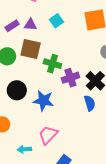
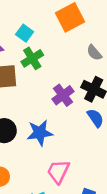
green cross: (52, 64) -> (32, 58), moved, turned -30

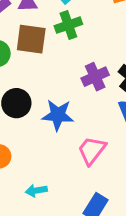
pink trapezoid: (58, 171) -> (92, 150), moved

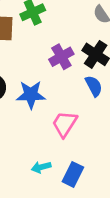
cyan arrow: (36, 191) -> (41, 167), moved

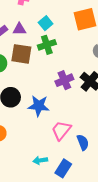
blue semicircle: (94, 86) -> (83, 142), moved

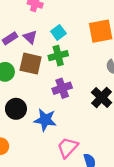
purple triangle: (19, 29) -> (30, 37), turned 40
purple cross: (64, 80) -> (62, 88), moved

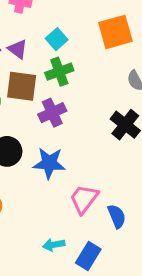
purple cross: (62, 88) -> (52, 113), moved

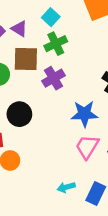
blue star: (49, 163) -> (84, 114), moved

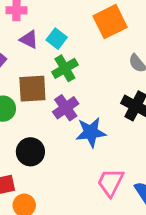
purple triangle: (19, 29) -> (29, 39), moved
blue star: (84, 114) -> (91, 132), moved

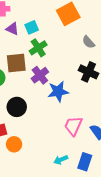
cyan square: (57, 39) -> (32, 27), turned 32

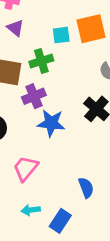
cyan square: (32, 27) -> (61, 35), moved
pink trapezoid: (73, 126) -> (26, 168), moved

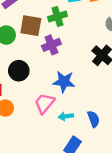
blue star: (51, 123) -> (64, 82), moved
cyan arrow: (31, 210) -> (66, 116), moved

